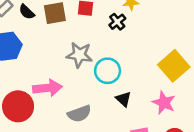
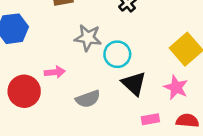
pink arrow: (47, 88) -> (55, 72), size x0.7
black triangle: (123, 99) -> (134, 84), size x1.5

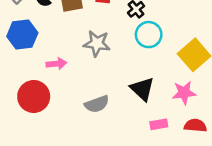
cyan circle: (117, 54) -> (149, 35), moved
pink arrow: (55, 72) -> (56, 64), moved
pink star: (176, 87) -> (184, 93), turned -30

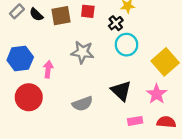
blue hexagon: (22, 35) -> (20, 59), moved
pink arrow: (56, 64) -> (48, 69), turned -77
pink star: (184, 93) -> (157, 94), turned -30

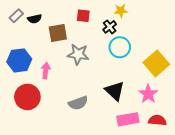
black semicircle: (36, 15) -> (35, 19), turned -56
brown square: (61, 16) -> (58, 33), moved
pink rectangle: (135, 121) -> (128, 119), size x1.5

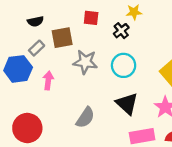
gray rectangle: (16, 16) -> (37, 48), moved
cyan circle: (120, 47) -> (124, 65), moved
red circle: (27, 97) -> (27, 128), moved
gray semicircle: (78, 103) -> (85, 118), turned -36

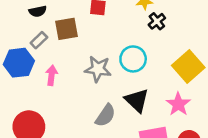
black cross: (121, 31) -> (157, 21), moved
gray star: (85, 62) -> (98, 69), moved
gray semicircle: (85, 118) -> (105, 115), moved

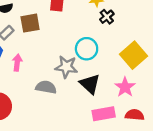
gray star: (98, 69) -> (66, 67), moved
gray semicircle: (105, 115) -> (46, 87), moved, turned -114

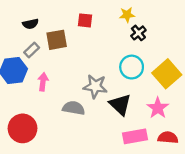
cyan circle: (87, 49) -> (132, 67), moved

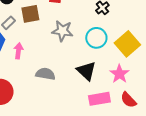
gray star: (95, 86) -> (62, 31), moved
red semicircle: (168, 137) -> (128, 100), turned -138

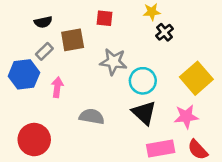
cyan circle: (96, 38) -> (143, 81), moved
pink star: (119, 74) -> (186, 117), turned 30

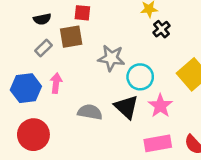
red square: (104, 18) -> (82, 13), moved
blue hexagon: (24, 74) -> (26, 88), moved
black triangle: (144, 113) -> (126, 107), moved
pink star: (186, 117) -> (160, 106), moved, turned -30

